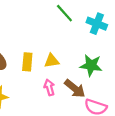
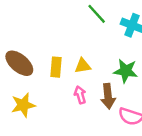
brown arrow: (75, 89) -> (108, 96), turned 45

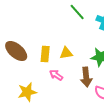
pink arrow: (80, 95) -> (56, 75), moved, turned -40
yellow star: (23, 105) -> (27, 92), moved

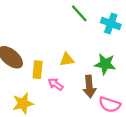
yellow rectangle: (45, 54) -> (38, 70), moved

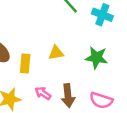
pink arrow: (56, 84) -> (43, 93), moved
brown arrow: (89, 87) -> (68, 96), moved

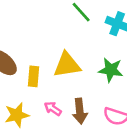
yellow triangle: (56, 53) -> (67, 65), size x1.6

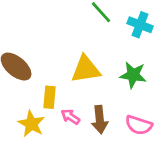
yellow rectangle: (33, 76) -> (49, 97), moved
yellow star: (17, 115) -> (31, 124), turned -30

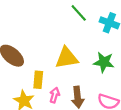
pink arrow: (70, 117) -> (55, 95), turned 72

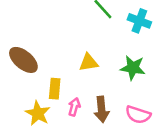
yellow triangle: (67, 58) -> (89, 63), size x0.7

